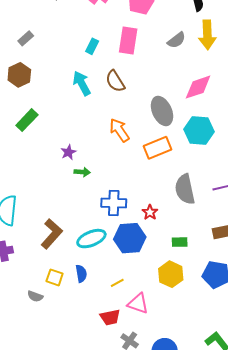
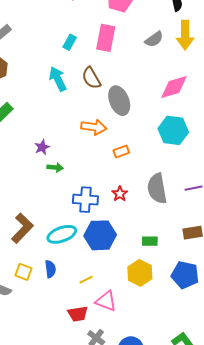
gray ellipse: (162, 111) -> (119, 101), moved
orange arrow: (119, 130) -> (94, 127), turned 130
orange rectangle: (158, 148) -> (121, 152), moved, size x0.6
red star: (150, 212) -> (120, 194), moved

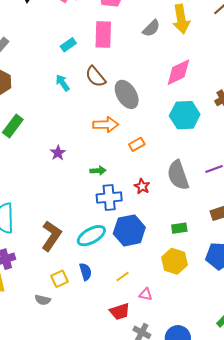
cyan rectangle: (70, 42) -> (68, 45), turned 35
cyan arrow: (58, 79) -> (63, 83), size x0.7
green arrow: (55, 168) -> (98, 171), moved
yellow square: (24, 272) -> (60, 279), turned -36
pink triangle: (106, 301) -> (146, 294), size x0.6

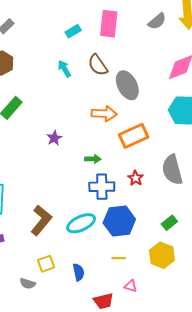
orange rectangle: (137, 144) -> (134, 136), size x1.8
green rectangle: (179, 228) -> (169, 223), turned -35
blue semicircle: (86, 272) -> (78, 272), moved
yellow line: (123, 276) -> (119, 258), moved, turned 32

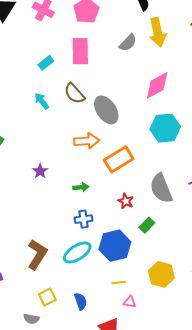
blue cross: (102, 187) -> (84, 219), moved, size x0.7
green rectangle: (169, 223) -> (147, 225), moved
pink triangle: (131, 286) -> (130, 302), moved

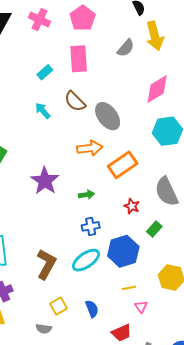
purple star: (40, 171) -> (45, 181), size x1.8
pink triangle: (130, 302) -> (141, 307), turned 48

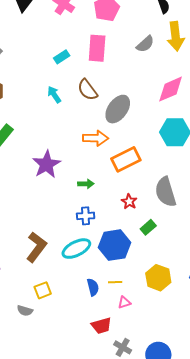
gray ellipse: (108, 116) -> (118, 109), turned 64
pink triangle: (141, 307) -> (124, 302), turned 40
blue semicircle: (92, 309) -> (93, 287), moved

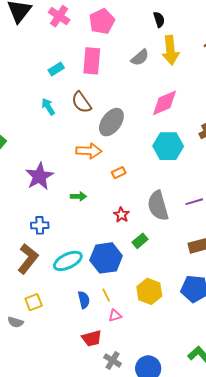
orange rectangle: (126, 159) -> (119, 173), size x0.5
blue cross: (86, 216) -> (40, 225), moved
yellow line: (115, 282) -> (106, 295), turned 64

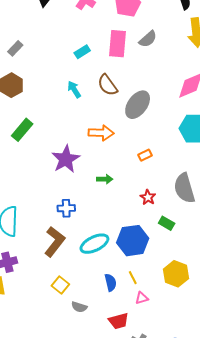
gray semicircle: (140, 58) -> (148, 39), moved
orange arrow: (89, 151) -> (101, 133), moved
green rectangle: (140, 241) -> (167, 223), turned 70
yellow square: (34, 302) -> (60, 285), turned -30
gray semicircle: (15, 322) -> (79, 307), moved

